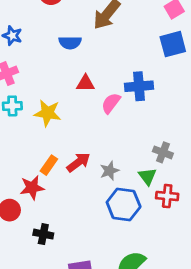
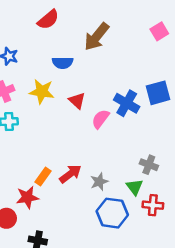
blue square: (173, 44) -> (158, 93), moved
red triangle: (86, 83) -> (77, 101), turned 42
blue cross: (139, 86) -> (127, 103), turned 35
yellow star: (48, 113) -> (42, 91), moved

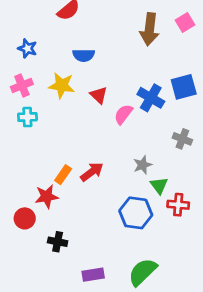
brown arrow: (97, 37) -> (149, 29), moved, turned -32
gray cross: (149, 165) -> (182, 139), moved
gray star: (99, 182) -> (143, 165), moved

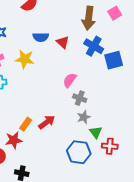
red triangle: (99, 95) -> (63, 42), moved
blue cross: (151, 98) -> (94, 46), moved
gray cross: (182, 139) -> (80, 98), moved

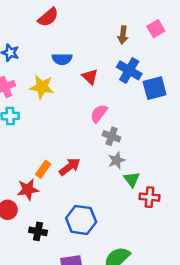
brown arrow: (89, 18) -> (123, 35), size x0.6
red triangle: (63, 42) -> (90, 77), moved
blue hexagon: (79, 152) -> (81, 220), moved

